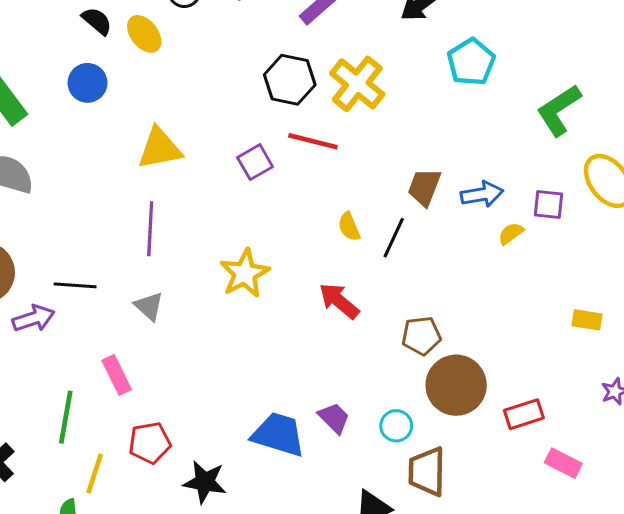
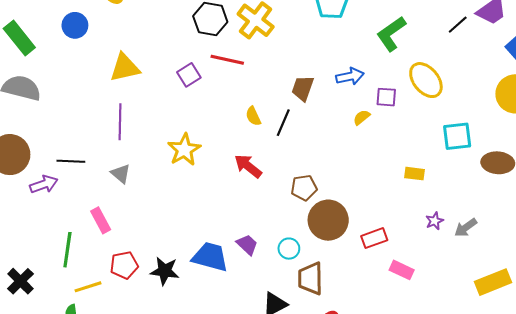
blue arrow: (482, 194) -> (350, 76), moved
yellow line: (95, 473) -> (88, 287), turned 56
black star: (205, 482) -> (165, 271), moved

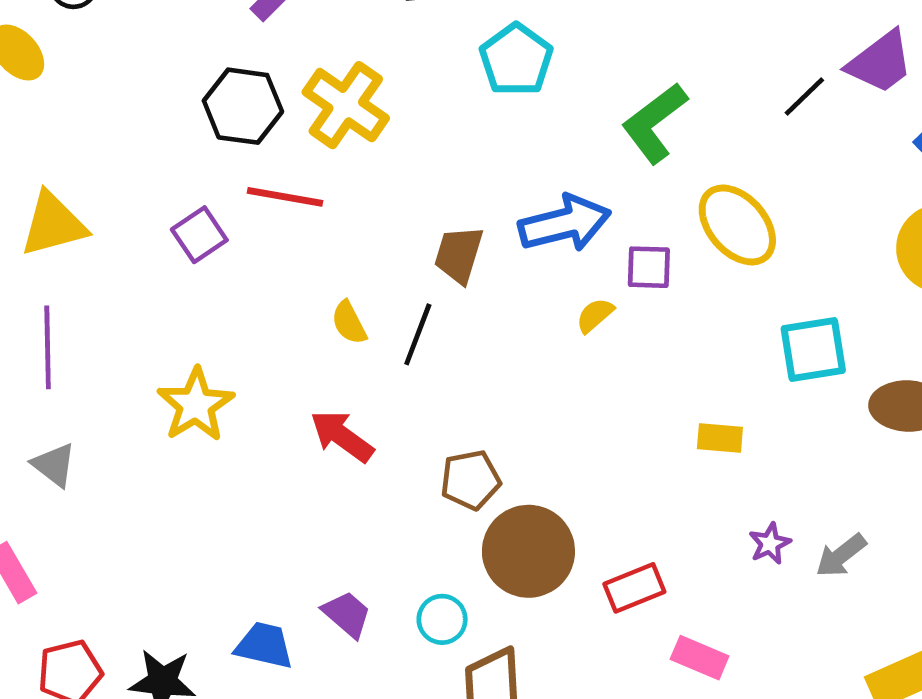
blue arrow: (350, 76) -> (565, 223), size x1.4
blue trapezoid: (210, 257) -> (264, 645), size x0.7

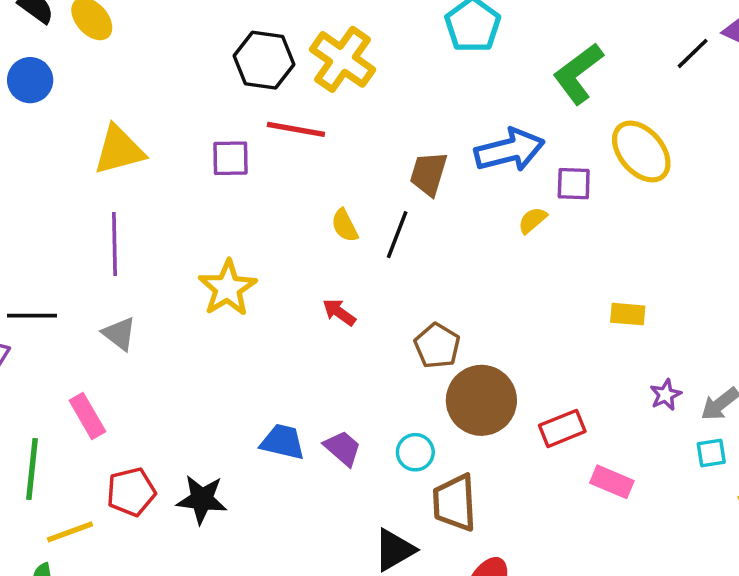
purple square: (199, 235) -> (230, 158), turned 33
cyan square: (813, 350) -> (711, 453), moved, size x0.6
red arrow: (342, 436) -> (339, 312), size x0.7
brown pentagon: (470, 480) -> (437, 346), turned -30
blue trapezoid: (264, 645) -> (283, 442), moved

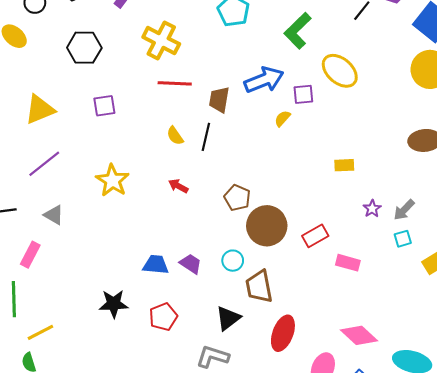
black hexagon: (264, 60) -> (84, 48), moved
red line: (296, 129) -> (175, 83), moved
purple line: (114, 244) -> (44, 164), turned 60
pink rectangle: (87, 416) -> (30, 255), moved, turned 65
red pentagon: (131, 492) -> (163, 317), moved

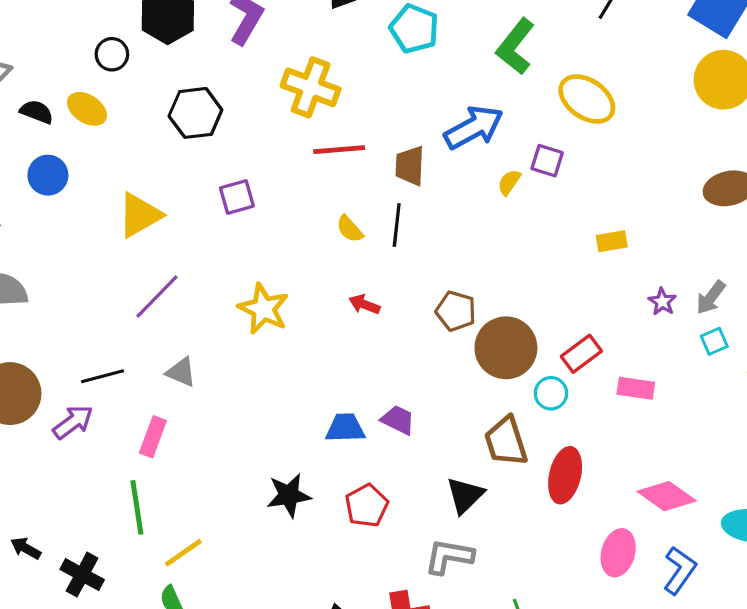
purple square: (303, 94) -> (547, 161), moved, turned 30
cyan circle: (233, 261) -> (551, 393), moved
red ellipse: (283, 333) -> (565, 475), moved

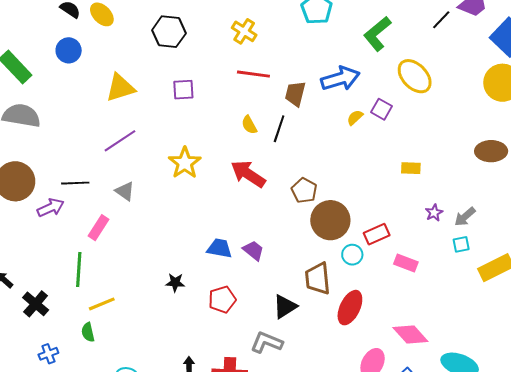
yellow cross: (311, 87) -> (244, 31), size x0.7
red arrow: (364, 304) -> (248, 174), size x1.8
black star: (289, 495) -> (175, 283), size x0.7

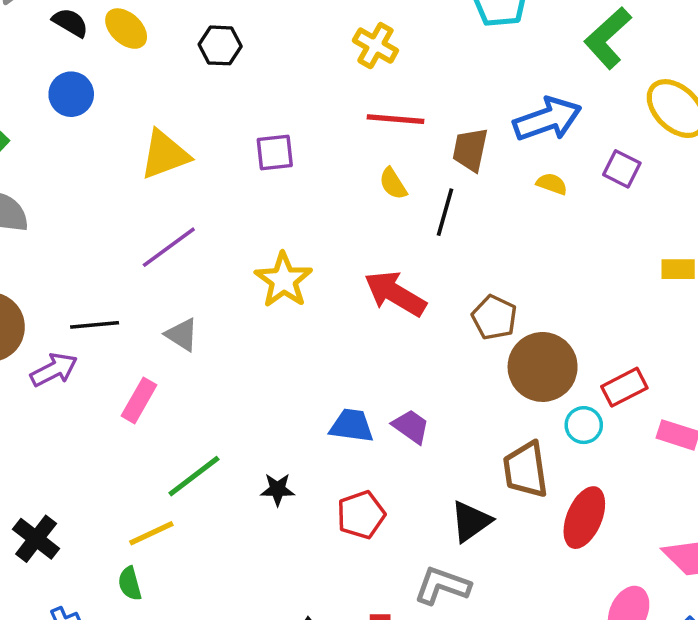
black hexagon: (169, 32) -> (220, 45), moved, size x0.7
yellow semicircle: (355, 118) -> (552, 184), moved, turned 66
yellow semicircle: (249, 125) -> (393, 184), moved
green line: (79, 269) -> (194, 476), moved, turned 52

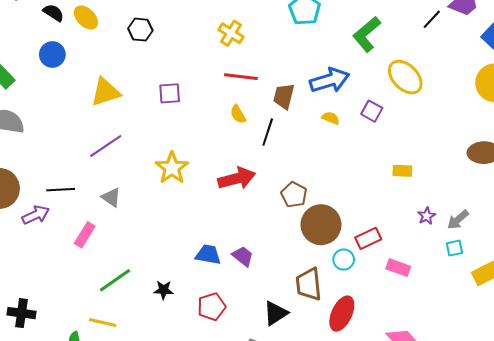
red arrow: (395, 294) -> (237, 178), turned 132
yellow line: (151, 533) -> (103, 322), moved, turned 36
black cross: (36, 539) -> (21, 313), turned -32

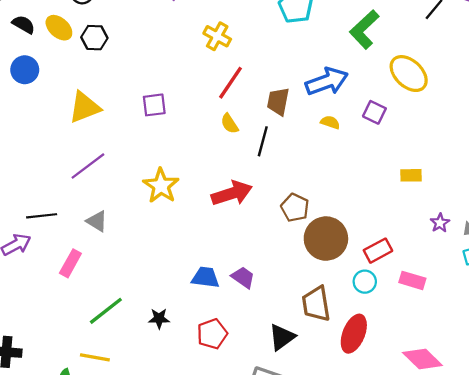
black hexagon: (140, 30) -> (94, 38), moved
red line: (241, 77) -> (231, 83), turned -60
cyan circle: (344, 260) -> (365, 282), moved

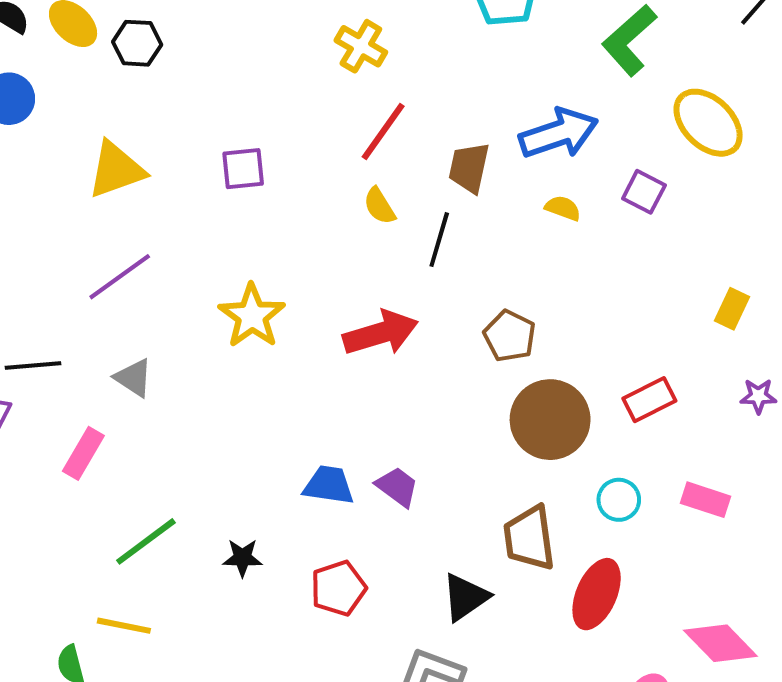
yellow rectangle: (411, 175) -> (732, 309), moved, turned -65
brown pentagon: (295, 208) -> (510, 336), moved
purple star: (440, 223) -> (758, 396), turned 30
red rectangle: (378, 251) -> (649, 400), moved

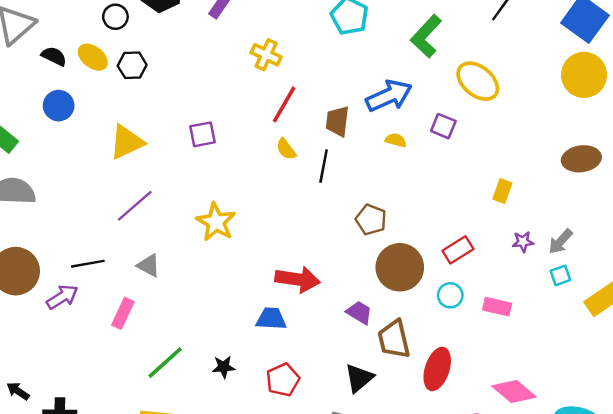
red arrow: (381, 333) -> (298, 279), moved, turned 30
purple trapezoid: (397, 487) -> (359, 313), moved
cyan circle: (619, 500) -> (450, 295), moved

